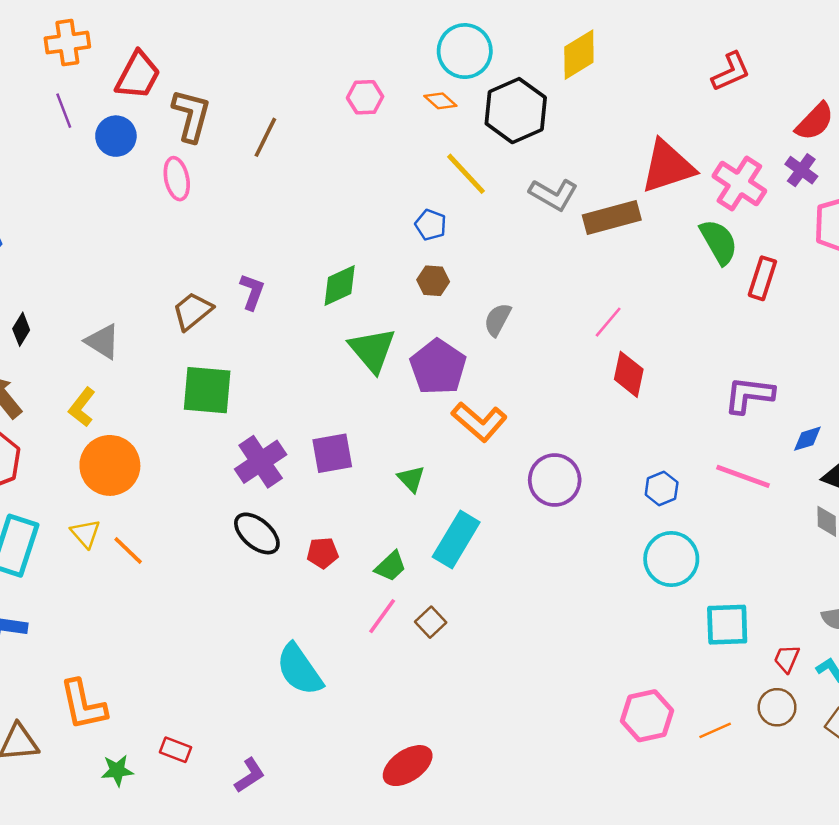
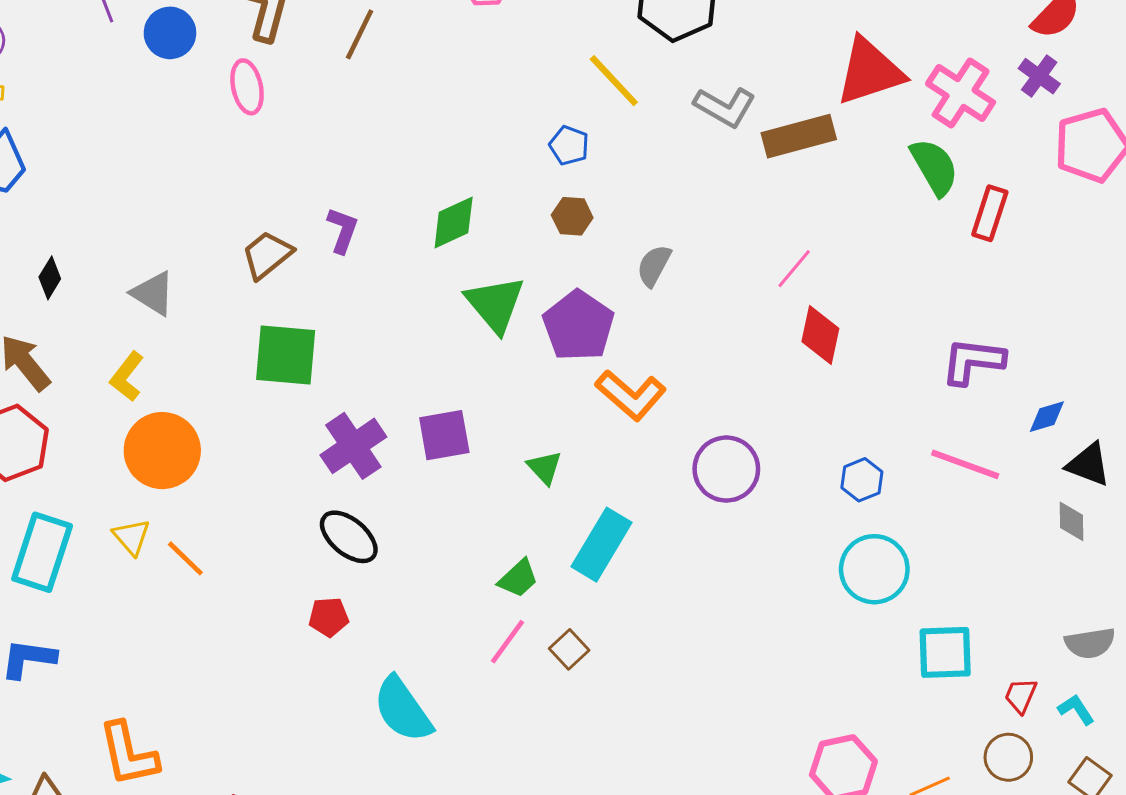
red pentagon: (323, 553) -> (329, 617), moved

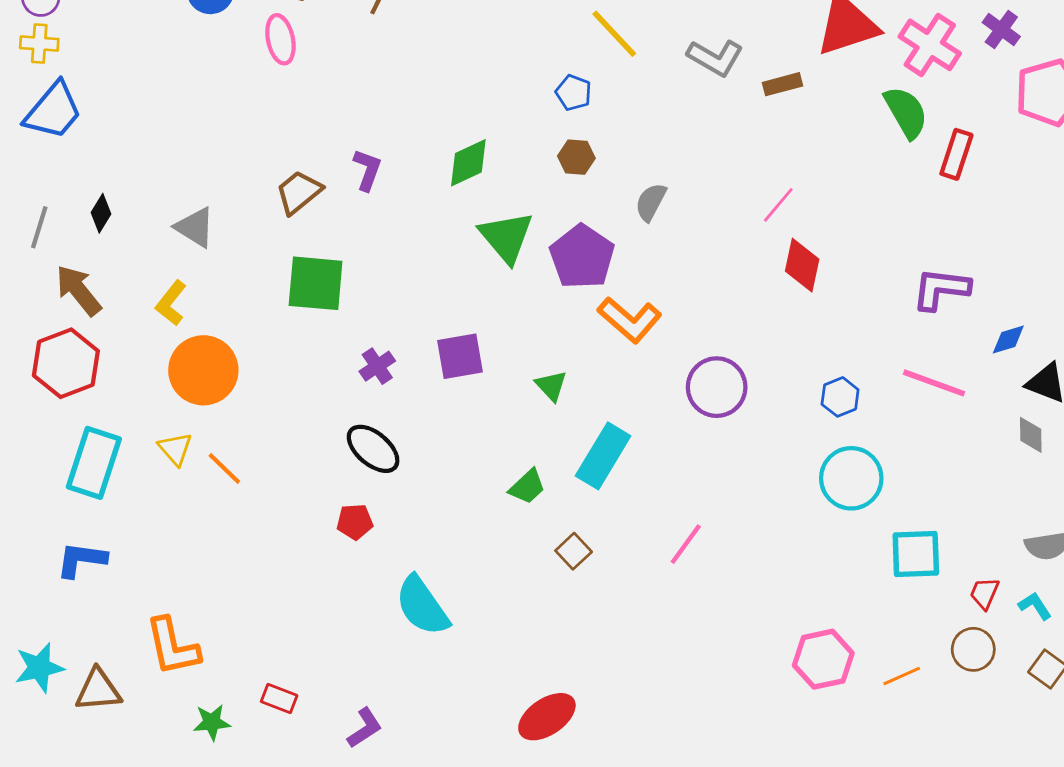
brown rectangle: (799, 136) -> (783, 84), size x0.6
purple cross: (353, 446) -> (377, 366), size x0.6
pink line: (507, 642) -> (686, 544), moved

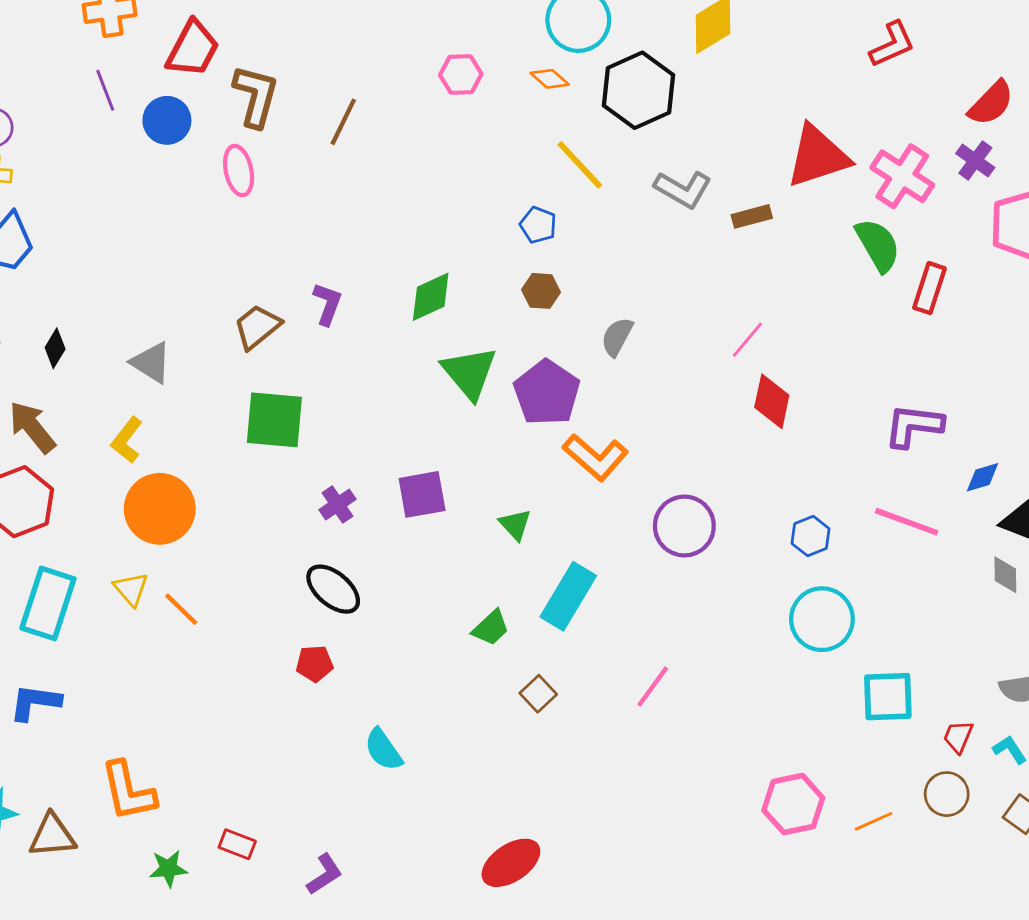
cyan semicircle: (422, 606) -> (383, 750), size x0.7

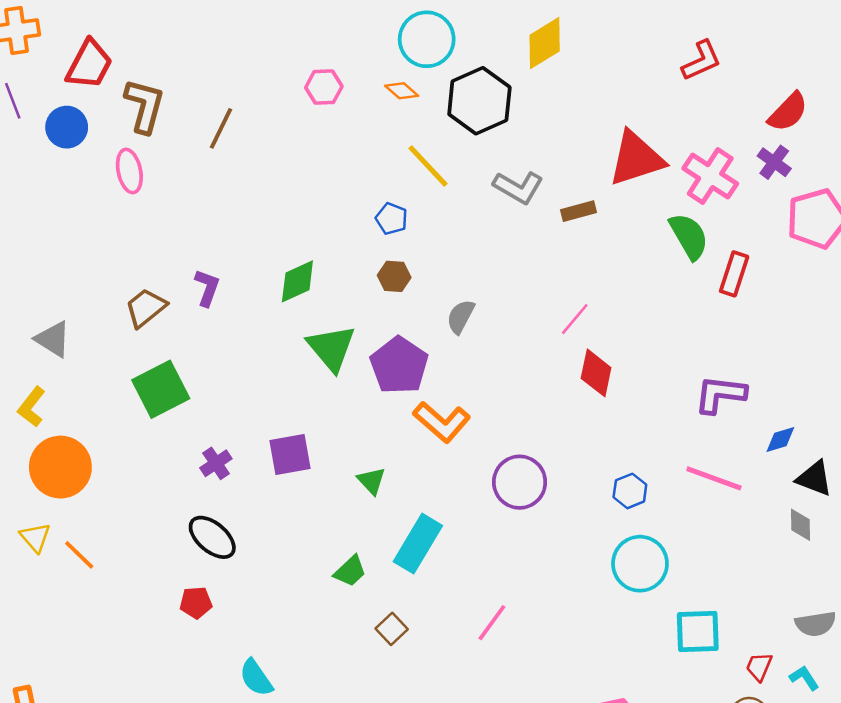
green square: (274, 420) -> (161, 389), turned -32

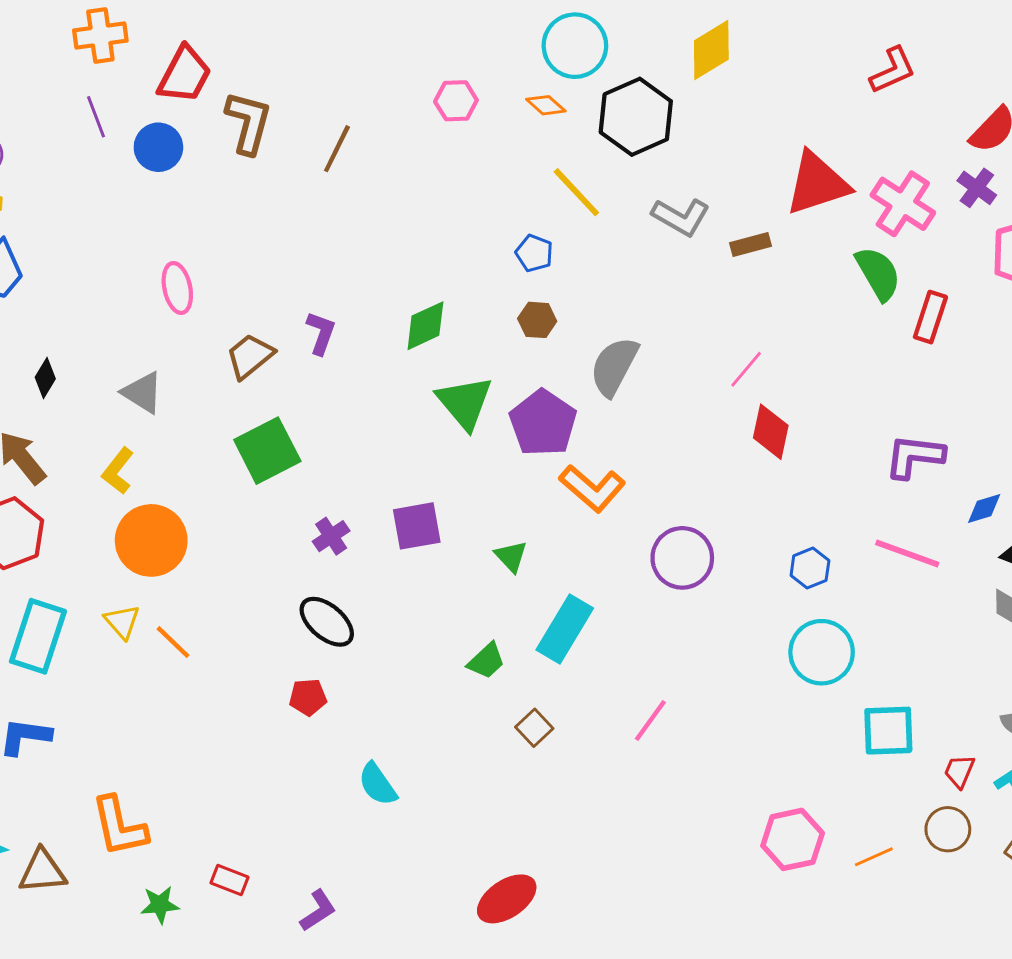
pink ellipse: (129, 171) -> (177, 288), moved
gray semicircle: (461, 317) -> (614, 366), size x1.5

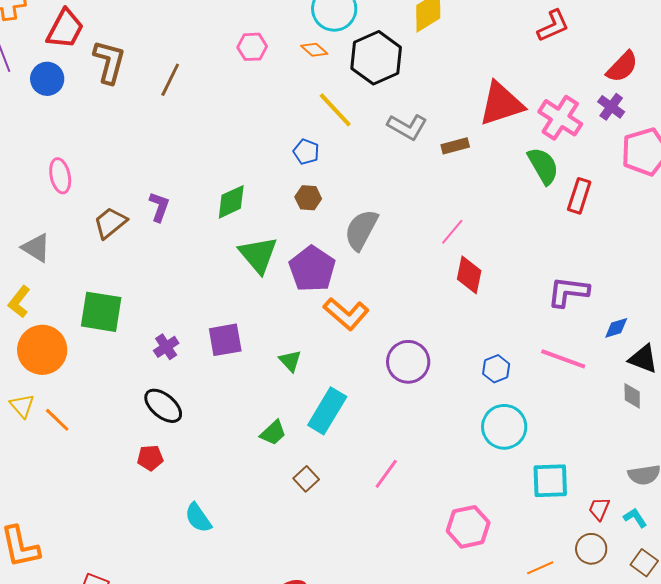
green square: (267, 451) -> (101, 312), moved, turned 36
pink hexagon: (793, 839) -> (468, 527), moved

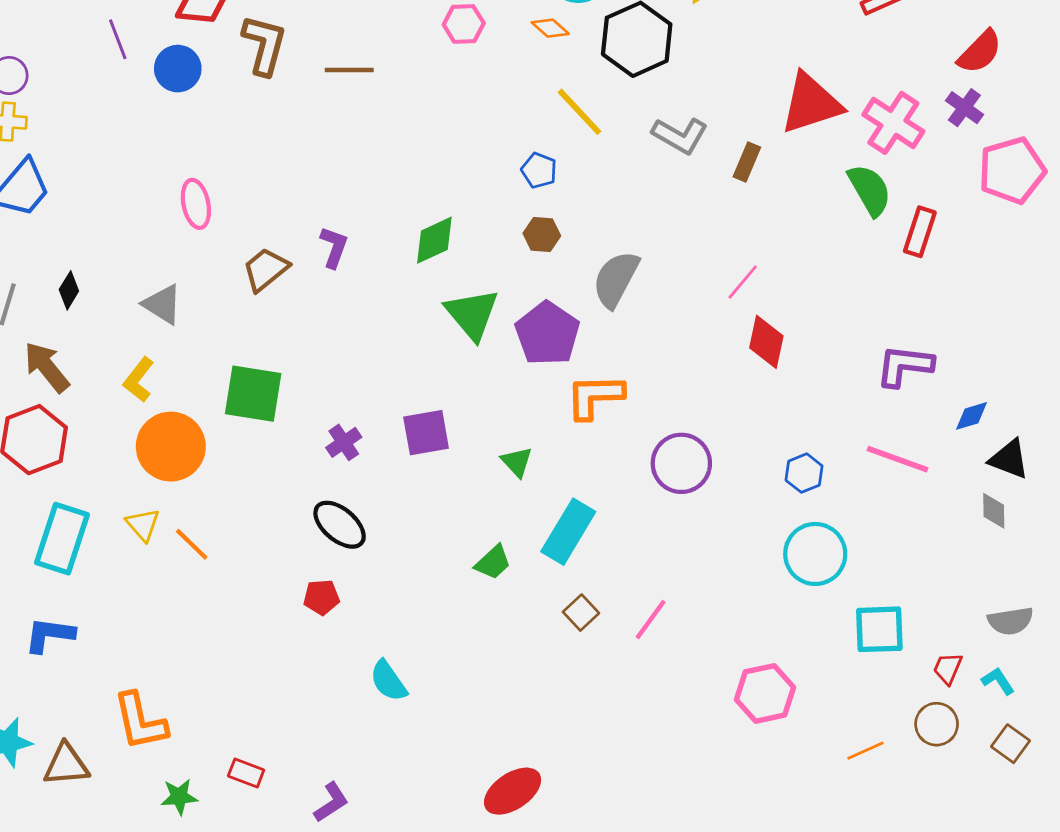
brown line: (170, 80) -> (349, 70), turned 64
brown rectangle: (455, 146) -> (747, 162), turned -52
orange L-shape: (346, 314) -> (595, 396), turned 138
brown square: (306, 479) -> (581, 613), moved

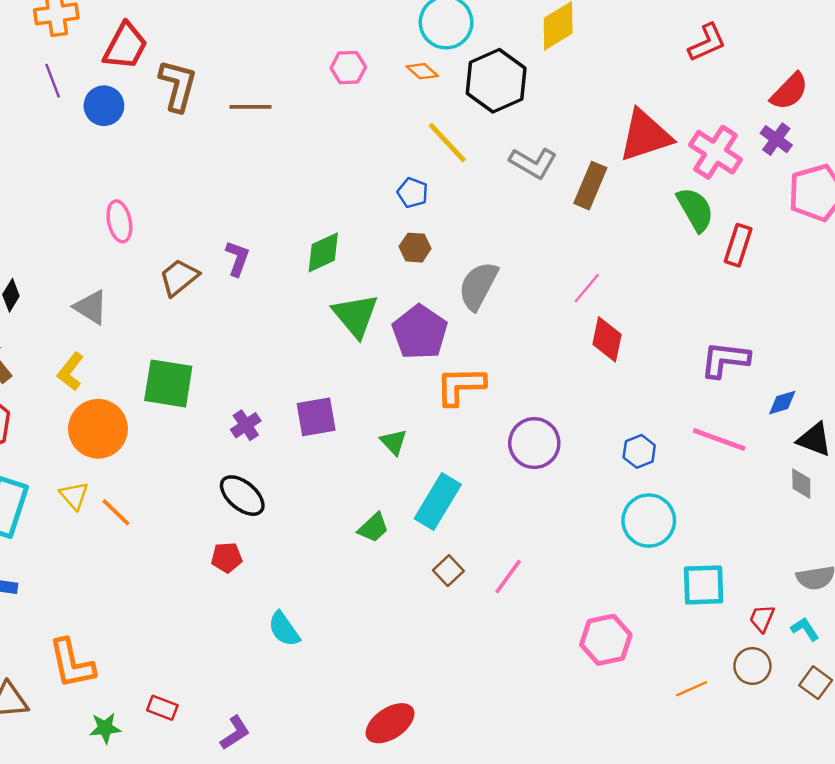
brown rectangle: (747, 162) -> (590, 186), size x1.4

